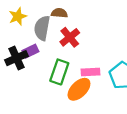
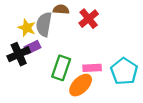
yellow star: (18, 16) -> (27, 28), moved, turned -30
red cross: (70, 37) -> (89, 19), moved

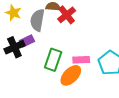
red cross: (89, 19) -> (67, 15), moved
yellow star: (27, 28) -> (13, 13), moved

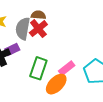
red cross: (67, 15) -> (38, 29), moved
pink rectangle: (81, 60) -> (67, 68), turned -35

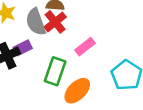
gray semicircle: (23, 29) -> (36, 22), turned -30
pink rectangle: (67, 68) -> (85, 47), moved

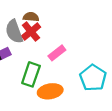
orange ellipse: (77, 91) -> (50, 91), turned 35

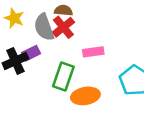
pink rectangle: (57, 53) -> (93, 52), turned 30

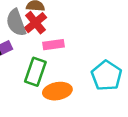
pink rectangle: (93, 52) -> (54, 45), moved

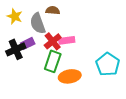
red cross: (35, 23) -> (53, 41), moved

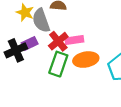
yellow star: (15, 16) -> (25, 12), moved
orange ellipse: (70, 76) -> (86, 60), moved

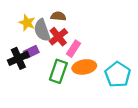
pink rectangle: (74, 40) -> (73, 49), turned -49
red cross: (58, 41) -> (58, 37), moved

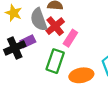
yellow star: (27, 23) -> (14, 13), moved
orange ellipse: (84, 67) -> (81, 75), moved

